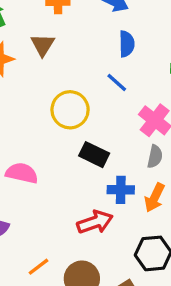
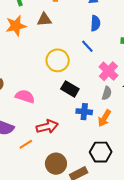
brown triangle: (43, 45) -> (44, 20), turned 49
red arrow: (95, 222) -> (47, 127), moved
orange line: (38, 267) -> (26, 144), moved

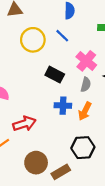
yellow circle: (58, 60) -> (33, 40), moved
black rectangle: (70, 89) -> (55, 75), moved

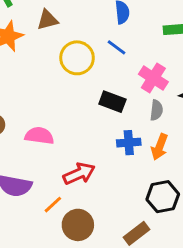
brown circle: (36, 163) -> (78, 225), moved

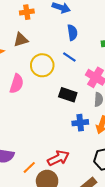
pink semicircle: (39, 136) -> (17, 84), moved, turned 102
red arrow: (79, 174) -> (58, 158), moved

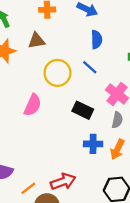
pink semicircle: (17, 84) -> (33, 105), moved

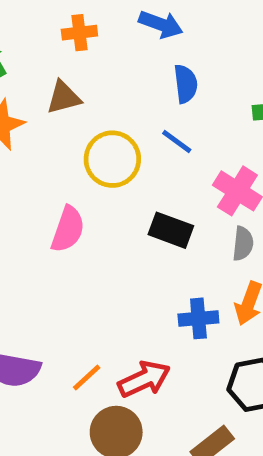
blue cross: (93, 144) -> (198, 318), moved
orange line: (28, 188) -> (87, 378), moved

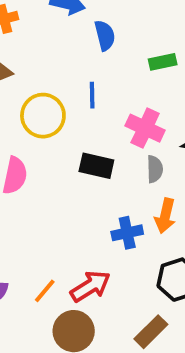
blue semicircle: (186, 84) -> (105, 35), moved
blue line: (177, 141) -> (92, 95), turned 60

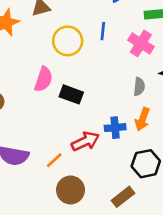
pink cross: (145, 128) -> (141, 43), moved
black rectangle: (96, 166) -> (71, 94), moved
red arrow: (90, 286) -> (85, 141), moved

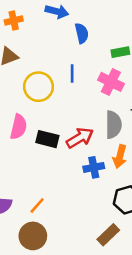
gray semicircle: (139, 87) -> (113, 125), size x1.5
red arrow: (85, 141) -> (80, 138), moved
brown circle: (70, 190) -> (33, 236), moved

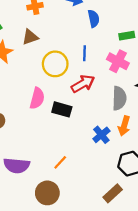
red arrow: (80, 138) -> (83, 84), moved
blue cross: (94, 167) -> (101, 135), turned -30
orange line: (37, 205) -> (60, 162), moved

